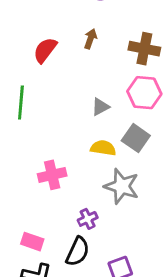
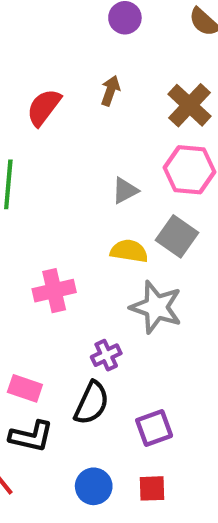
brown cross: (144, 49) -> (189, 105), turned 32

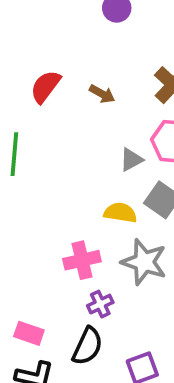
brown arrow: (110, 91) -> (102, 94), moved, turned 100
gray triangle: (125, 191) -> (131, 160), moved
pink cross: (54, 291) -> (82, 260), moved

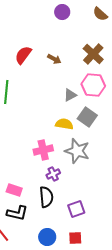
black semicircle: (87, 346) -> (46, 197), turned -30

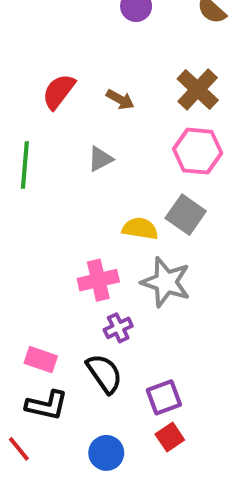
gray triangle: (70, 95) -> (100, 159), moved
black semicircle: (46, 197) -> (104, 373), turned -30
red square: (75, 238) -> (170, 437), moved, turned -32

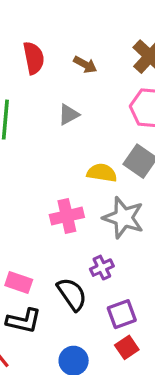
red semicircle: (59, 91) -> (34, 58), turned 132
purple cross: (118, 328) -> (102, 268), moved

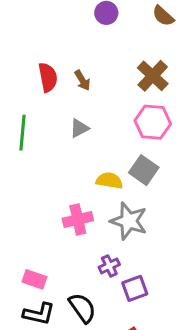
brown arrow: (85, 65) -> (82, 80), moved, turned 30
black semicircle: (72, 294) -> (82, 308), moved
purple square: (122, 314) -> (135, 288), moved

